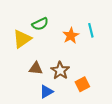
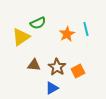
orange square: (82, 84) -> (78, 71), moved
blue triangle: (46, 92) -> (52, 88), moved

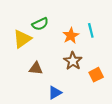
brown star: (57, 67) -> (73, 61), moved
orange square: (78, 71) -> (96, 75), moved

